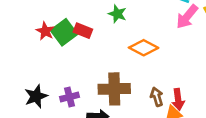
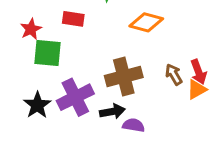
red star: (45, 31) -> (31, 29), turned 30
green square: (64, 32) -> (47, 53), moved, turned -35
purple cross: (69, 97) -> (75, 97), size x1.6

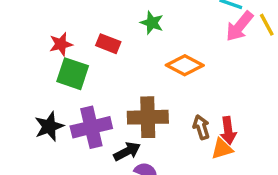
black arrow: (112, 111) -> (127, 151), turned -30

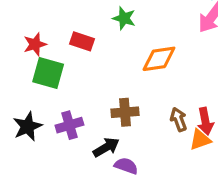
orange diamond: (185, 65) -> (159, 59), turned -33
brown cross: (148, 117) -> (125, 112), size x0.7
purple cross: (91, 127) -> (69, 125), size x0.7

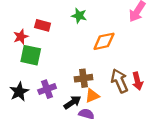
red rectangle: (82, 41) -> (43, 25), moved
brown arrow: (179, 119) -> (119, 81), size x1.5
orange triangle: (200, 140) -> (92, 96), moved

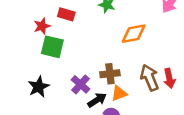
purple cross: (47, 89) -> (81, 84), moved, turned -30

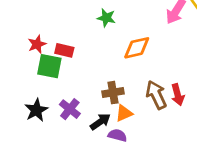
red rectangle: (66, 14) -> (64, 50), moved
purple cross: (81, 84) -> (70, 109), moved

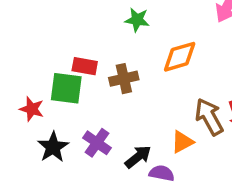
red star: (37, 44) -> (32, 109), moved, turned -30
brown cross: (113, 93) -> (124, 79), moved
orange triangle: (124, 113) -> (182, 142), moved

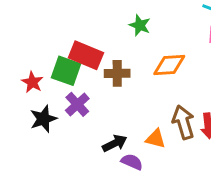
red rectangle: (85, 66) -> (86, 55), size x1.5
orange triangle: (182, 142) -> (156, 139), turned 30
purple cross: (97, 143) -> (77, 104), moved

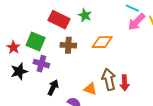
red rectangle: (86, 55) -> (59, 20), moved
purple cross: (77, 104) -> (41, 64), turned -35
black arrow: (115, 143) -> (53, 87), moved, turned -42

